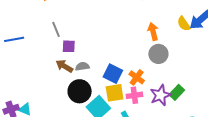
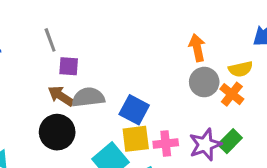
yellow semicircle: (184, 24) -> (241, 69), moved, turned -70
gray semicircle: (82, 66) -> (88, 97), size x1.5
orange cross: (137, 77) -> (232, 94), moved
black circle: (80, 91) -> (57, 132), moved

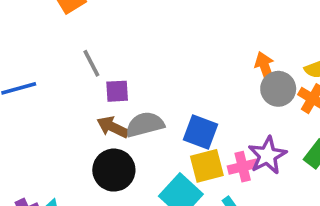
orange arrow: (197, 48) -> (265, 68), moved
purple star: (205, 145) -> (267, 155), moved

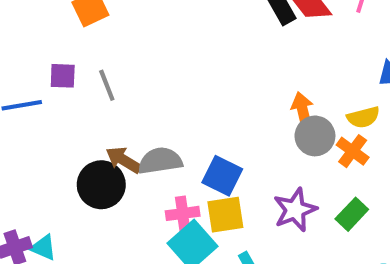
purple square: (117, 91) -> (63, 76), moved
pink cross: (243, 167) -> (183, 213), moved
black circle: (114, 170) -> (101, 185), moved

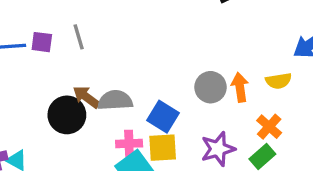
purple square: (63, 76) -> (42, 42), moved
orange arrow: (303, 111) -> (240, 87), moved
gray circle: (315, 136) -> (211, 87), moved
orange cross: (353, 151) -> (269, 127), moved

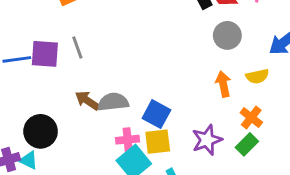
purple square: (42, 42) -> (45, 54), size x1.5
gray circle: (211, 87) -> (227, 35), moved
black circle: (67, 115) -> (41, 131), moved

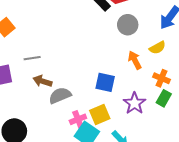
gray line: (77, 47) -> (32, 58), moved, turned -63
brown arrow: (87, 101) -> (42, 81), moved
blue square: (156, 114) -> (105, 82), moved

